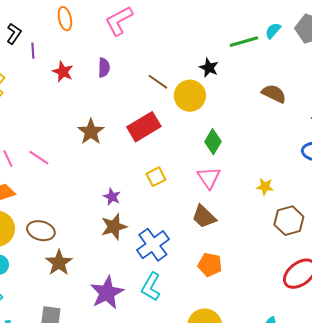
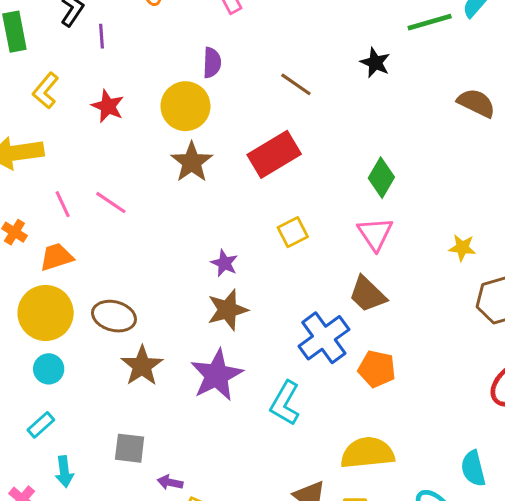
red star: (63, 72) -> (108, 106), moved
yellow circle: (190, 96) -> (185, 106), moved
blue cross: (153, 245) -> (324, 338), moved
purple star: (107, 293) -> (217, 375), moved

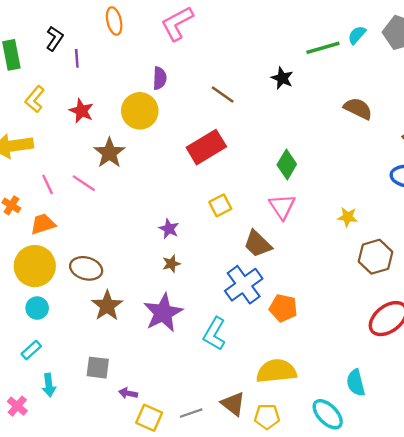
brown star: (192, 162) -> (109, 153), moved
brown trapezoid: (367, 294) -> (258, 244), moved
brown star: (227, 310) -> (171, 264), size x0.6

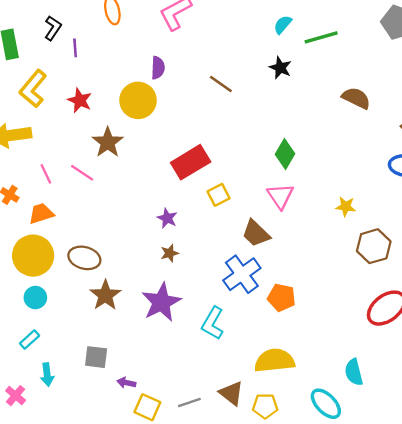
cyan semicircle: (357, 35) -> (283, 25), moved
yellow L-shape: (35, 99) -> (33, 89), size x1.4
red rectangle: (206, 147) -> (191, 162), moved

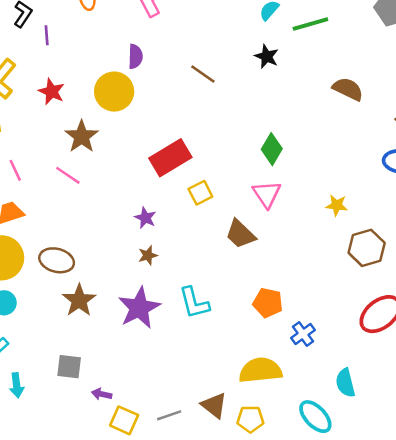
pink line: (82, 173) -> (68, 175), moved
blue cross: (242, 274) -> (303, 334), moved, size x0.6
cyan L-shape: (213, 323) -> (194, 303), moved, turned -44

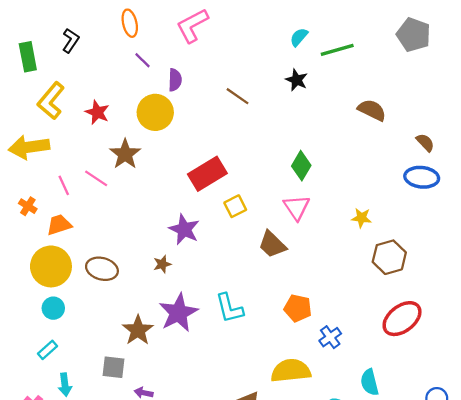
purple line: (47, 35) -> (143, 60), moved, turned -42
pink line: (68, 175) -> (96, 178), moved
purple star: (145, 218) -> (184, 229), size x1.5
brown star: (148, 255) -> (162, 264), moved
brown star: (79, 300) -> (138, 330), moved

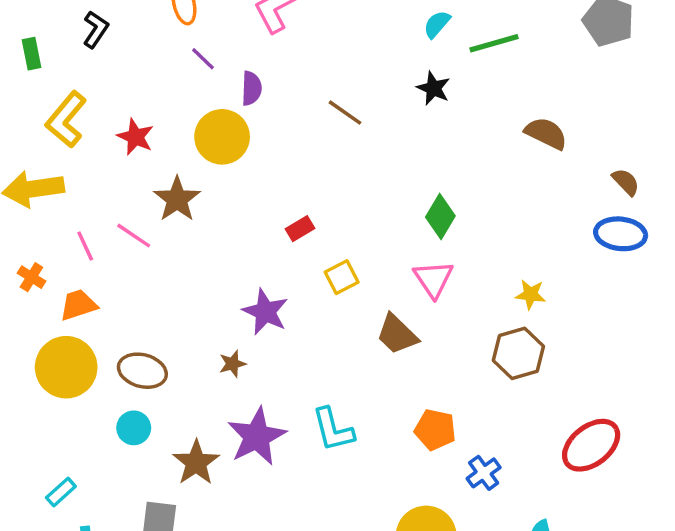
green rectangle: (28, 57) -> (31, 54), size x0.7
red rectangle: (207, 174) -> (300, 229), size x0.5
brown hexagon: (389, 257) -> (518, 353), moved
cyan circle: (53, 308) -> (134, 428), moved

